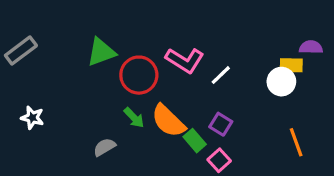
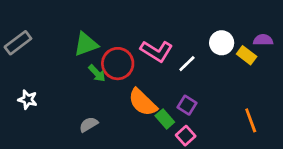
yellow rectangle: (291, 65) -> (247, 55), turned 36
white circle: (281, 82) -> (222, 43), moved
green arrow: (134, 118) -> (97, 73), moved

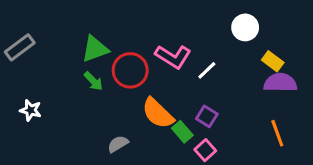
purple semicircle: (263, 40) -> (280, 83), moved, size x1.5
white circle: (222, 43) -> (245, 27), moved
green arrow: (97, 73) -> (93, 81), moved
gray semicircle: (89, 124) -> (118, 144), moved

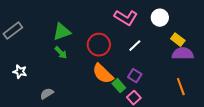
pink L-shape: (173, 57) -> (126, 18), moved
red circle: (130, 70) -> (99, 45), moved
gray semicircle: (118, 144) -> (47, 94), moved

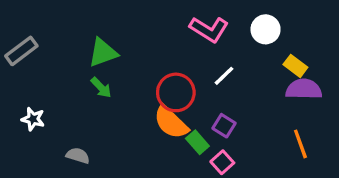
red circle: (99, 45) -> (176, 92), moved
gray semicircle: (47, 94) -> (78, 156), turned 48

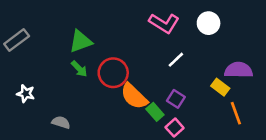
yellow rectangle: (295, 66) -> (220, 87), moved
red circle: (176, 92) -> (113, 73), moved

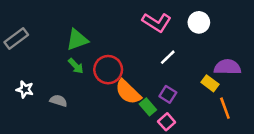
gray semicircle: (61, 122) -> (58, 101), moved

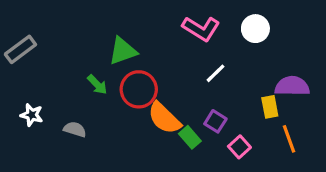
green triangle: (77, 40) -> (123, 51), moved
yellow rectangle: (210, 83) -> (270, 107), turned 42
pink square: (167, 122) -> (239, 147), moved

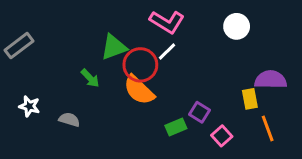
pink L-shape: (201, 29) -> (167, 22), moved
white line: (215, 73) -> (167, 52), moved
red circle: (139, 89) -> (140, 65), moved
orange semicircle: (164, 118) -> (139, 90), moved
green rectangle: (190, 137) -> (176, 127), turned -72

